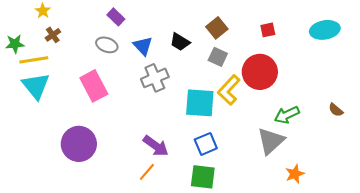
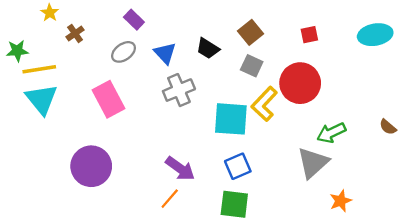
brown cross: (53, 35) -> (75, 33), moved
gray ellipse: (107, 45) -> (124, 52), turned -55

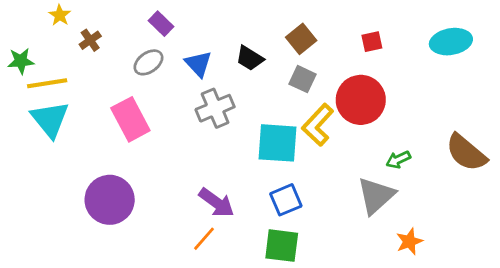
brown semicircle: (388, 127) -> (466, 153), size x2.0
green arrow: (331, 133) -> (398, 160), size x0.7

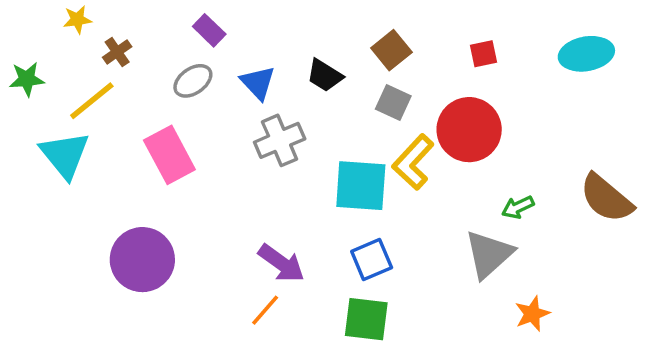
yellow star: (60, 15) -> (77, 19), turned 30
yellow line: (47, 83) -> (92, 101), moved, turned -30

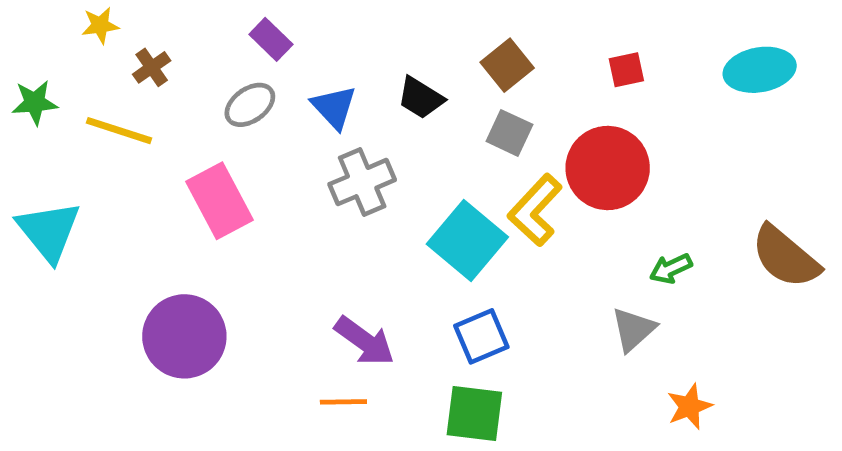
yellow line: (92, 101) -> (119, 131), turned 57
cyan triangle: (65, 155) -> (49, 231), moved
cyan square: (361, 186) -> (467, 240), turned 36
gray triangle: (489, 254) -> (633, 329), size x0.7
orange line: (265, 310) -> (343, 402), turned 48

